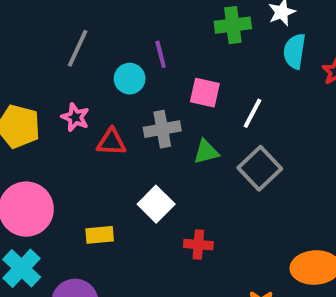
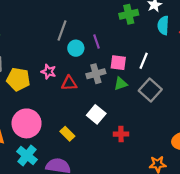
gray line: (78, 48) -> (62, 30), moved
purple line: (161, 54) -> (96, 42), moved
pink square: (205, 93) -> (118, 63), moved
yellow rectangle: (100, 235) -> (67, 134), turned 56

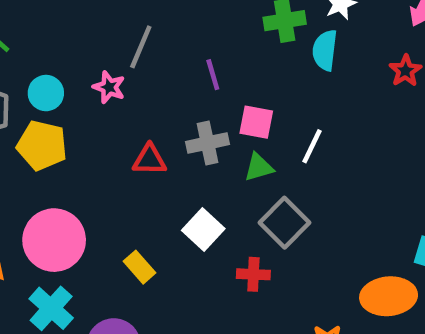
cyan semicircle: (163, 25) -> (325, 50), moved
cyan circle: (76, 48) -> (46, 93), moved
white line: (144, 61) -> (312, 146), moved
pink star: (48, 72) -> (109, 87), moved
gray square: (150, 90) -> (285, 223), moved

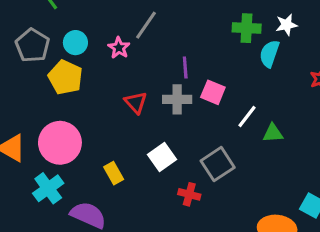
purple line: (213, 75) -> (185, 67), moved
red triangle: (149, 160) -> (136, 102), turned 35
green triangle: (259, 167) -> (273, 133), moved

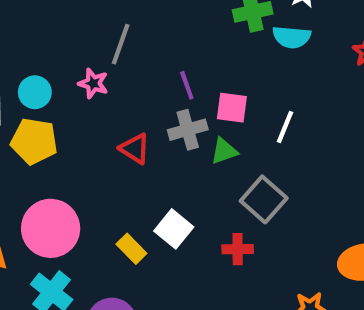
cyan semicircle: (269, 54) -> (292, 37), turned -88
green triangle: (273, 133) -> (224, 151), moved
white square: (162, 157) -> (174, 229), moved

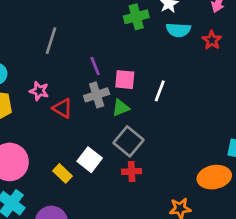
cyan semicircle: (292, 37) -> (178, 30), moved
pink star: (93, 83) -> (39, 91), moved
gray square: (264, 199) -> (128, 141), moved

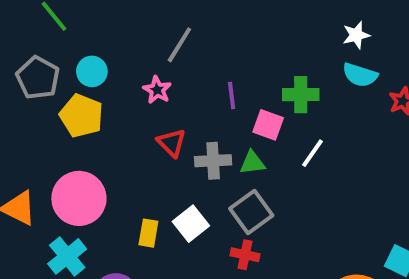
green cross: (136, 17) -> (301, 95), moved
pink star: (39, 91) -> (157, 90), moved
gray cross: (97, 95) -> (213, 161), moved
yellow rectangle: (63, 173) -> (148, 233), turned 42

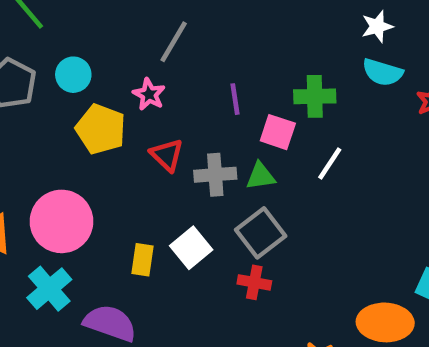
yellow pentagon: (81, 116) -> (101, 129), moved

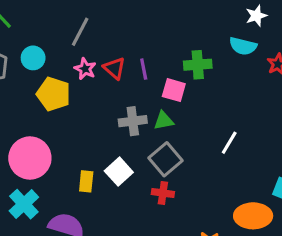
white star: (377, 26) -> (256, 16), moved
gray line: (174, 42) -> (80, 32), moved
red triangle: (167, 155) -> (114, 68), moved
white line: (330, 163) -> (229, 143), moved

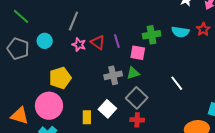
cyan semicircle: (243, 46) -> (180, 32), moved
yellow pentagon: (53, 94) -> (60, 78), moved, turned -30
white line: (229, 143) -> (177, 83), turned -63

